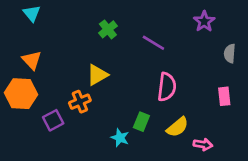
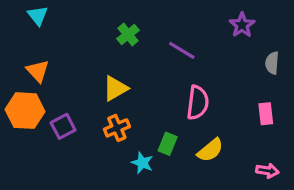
orange cross: (80, 102) -> (117, 128), moved
purple square: (53, 120) -> (63, 126), moved
pink arrow: (203, 144) -> (267, 171), moved

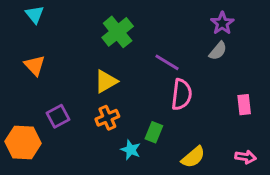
green cross: (128, 35) -> (118, 32), size x1.5
purple line: (182, 50) -> (167, 62), moved
gray semicircle: (272, 63) -> (218, 51), moved, turned -144
orange hexagon: (25, 111) -> (23, 142), moved
yellow semicircle: (210, 150) -> (193, 157), moved

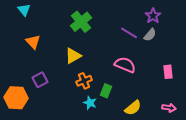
purple line: (167, 62) -> (129, 33), moved
orange triangle: (35, 65) -> (33, 42), moved
pink semicircle: (182, 94) -> (125, 65), turned -75
orange cross: (107, 118) -> (84, 81), moved

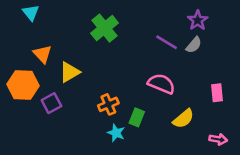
yellow triangle: (73, 56) -> (70, 72), moved
orange hexagon: (16, 98) -> (23, 85), moved
yellow semicircle: (133, 108) -> (183, 119), moved

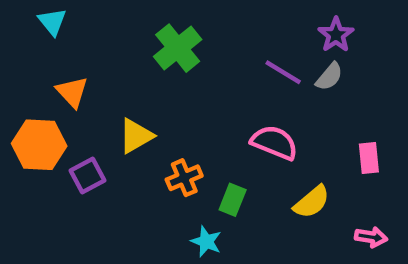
yellow triangle: (70, 72) -> (136, 136), moved
cyan star: (116, 133) -> (206, 241), moved

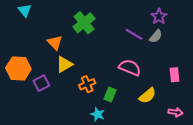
orange triangle: (72, 92) -> (55, 43), moved

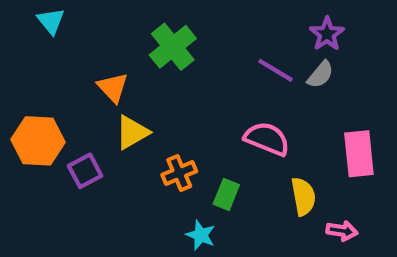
pink rectangle: (175, 75) -> (359, 154), size x1.5
yellow semicircle: (147, 96) -> (303, 197), turned -60
pink arrow: (176, 112) -> (342, 231), moved

